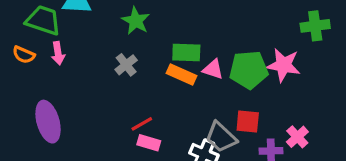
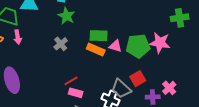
red square: (248, 121) -> (138, 79), turned -35

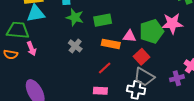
green rectangle: (99, 36) -> (103, 20), moved
red square: (138, 79) -> (141, 57), moved
red line: (71, 81) -> (105, 68), moved

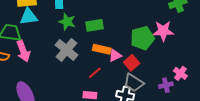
pink triangle: (129, 36) -> (115, 56), moved, turned -32
gray cross: (75, 46) -> (67, 50), size x1.6
pink arrow: (32, 49) -> (23, 51), size x1.5

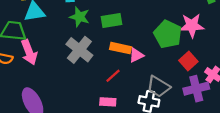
green pentagon: (142, 38) -> (168, 34), turned -30
red square: (132, 63) -> (188, 61), moved
purple cross: (166, 85) -> (196, 89), size x1.5

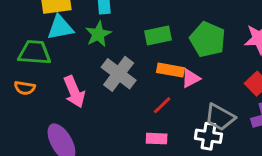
green star: (80, 17) -> (98, 34), moved, turned 30
green pentagon: (168, 34) -> (208, 39), moved
pink arrow: (29, 52) -> (74, 92), moved

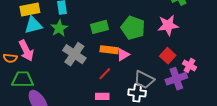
green trapezoid: (34, 53) -> (23, 79), moved
orange semicircle: (25, 88) -> (10, 58), moved
pink arrow: (74, 92) -> (26, 51), moved

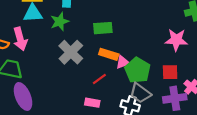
green pentagon: (133, 28) -> (138, 70), moved
red square: (168, 56) -> (170, 72), turned 35

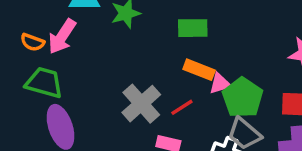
pink arrow: (20, 39) -> (62, 36), turned 45
gray cross: (71, 52) -> (141, 104), moved

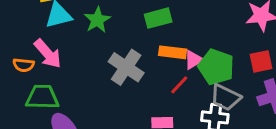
pink arrow: (62, 36) -> (48, 54), turned -60
gray cross: (141, 104) -> (126, 67), moved
red line: (182, 107) -> (179, 85), moved

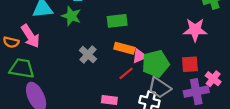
green star: (97, 20) -> (71, 16), turned -30
gray cross: (126, 67) -> (88, 55), size x0.7
green pentagon: (216, 67) -> (156, 64), turned 30

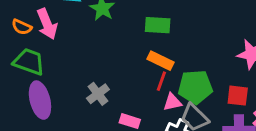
gray cross: (88, 55) -> (98, 94), moved
pink triangle: (139, 56) -> (172, 102), moved
red line: (126, 73) -> (161, 81), moved, turned -42

